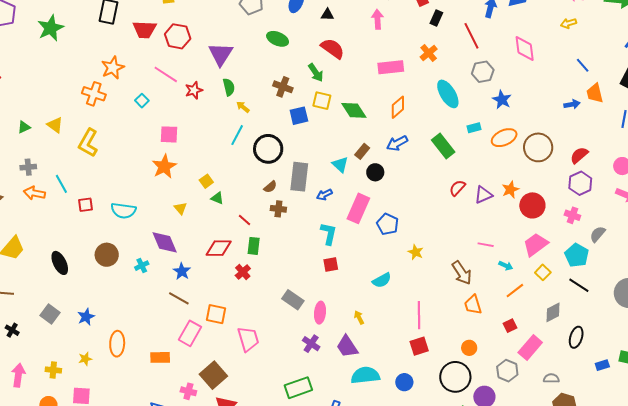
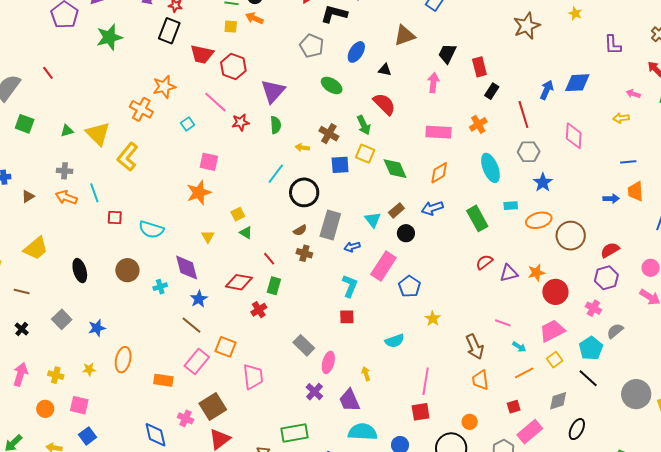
blue line: (583, 65) -> (628, 162), turned -63
yellow arrow: (243, 107) -> (302, 148), moved, turned -40
yellow triangle: (55, 125) -> (98, 134), size x1.5

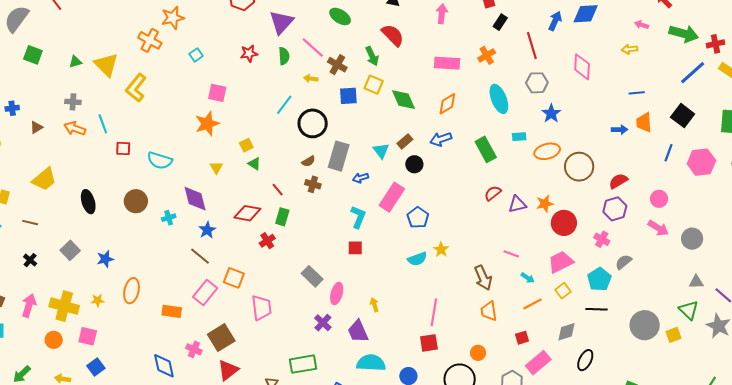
pink line: (215, 102) -> (313, 48), moved
cyan semicircle: (395, 341) -> (417, 259), moved
yellow cross: (56, 375) -> (64, 306), size x1.8
black line: (588, 378) -> (597, 309), turned -40

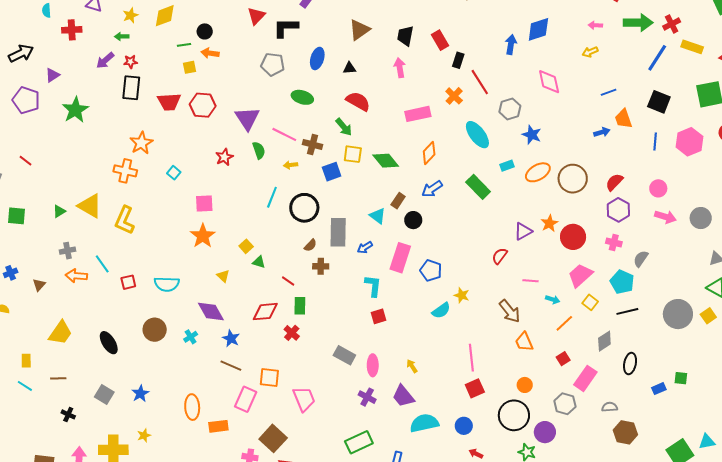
red line: (532, 46) -> (480, 82), moved
red semicircle: (493, 193) -> (500, 256), moved
orange ellipse: (132, 291) -> (192, 407), moved

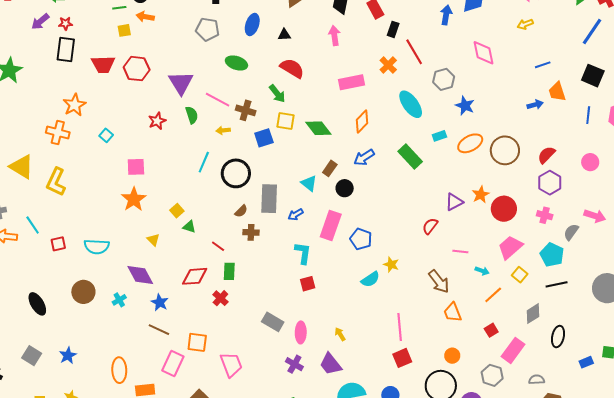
pink arrow: (665, 217) -> (595, 216), moved

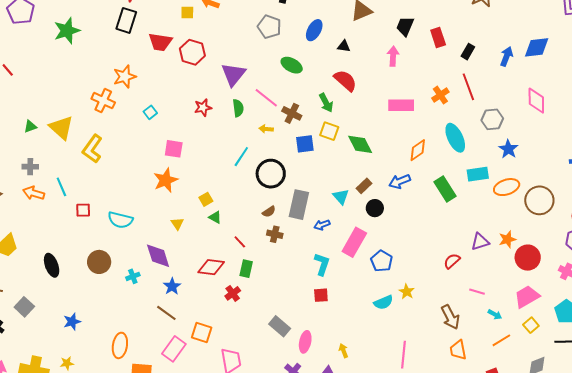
black rectangle: (393, 29) -> (468, 52), moved
orange diamond: (362, 121) -> (418, 150), moved
cyan rectangle: (439, 136) -> (478, 174), size x1.5
gray square: (32, 356) -> (24, 307), moved

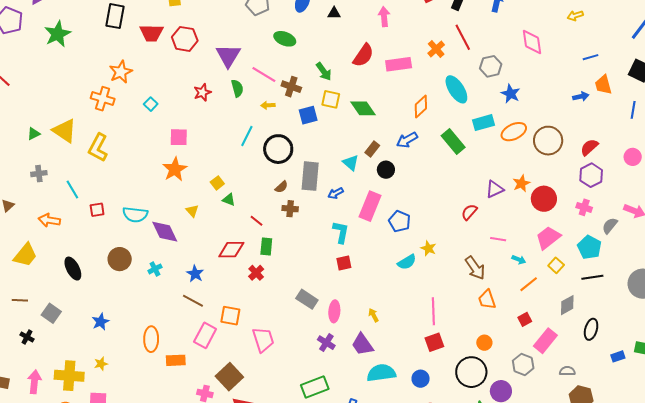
red semicircle: (345, 81) -> (363, 55), moved, turned 90
orange arrow: (34, 193) -> (49, 220), moved
purple diamond: (158, 256) -> (165, 232), moved

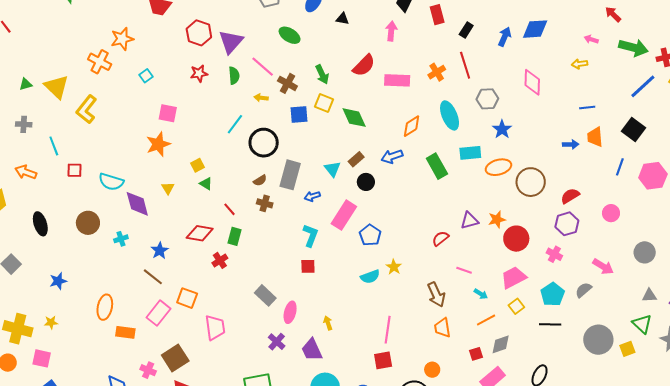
red hexagon: (185, 39) -> (199, 33), moved
gray semicircle: (610, 226) -> (583, 290), moved
gray diamond: (567, 305) -> (501, 344), moved

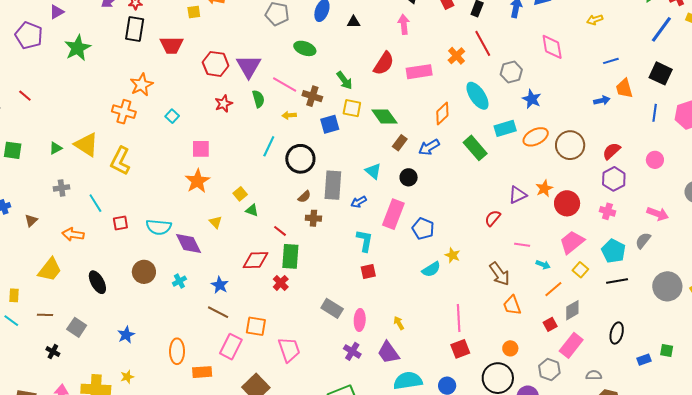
brown rectangle: (356, 159) -> (400, 143), moved
green rectangle: (235, 236) -> (290, 256), size x1.4

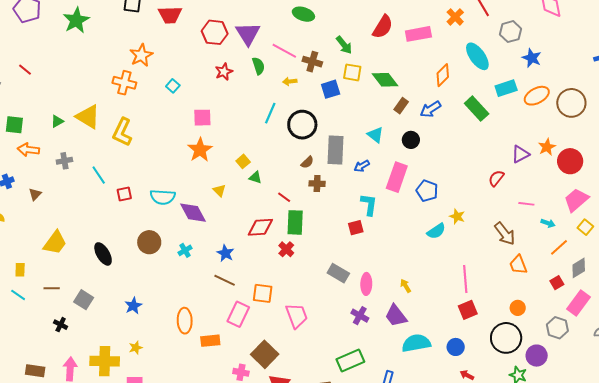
orange arrow: (73, 234) -> (28, 150), moved
red square: (368, 271) -> (356, 228), moved

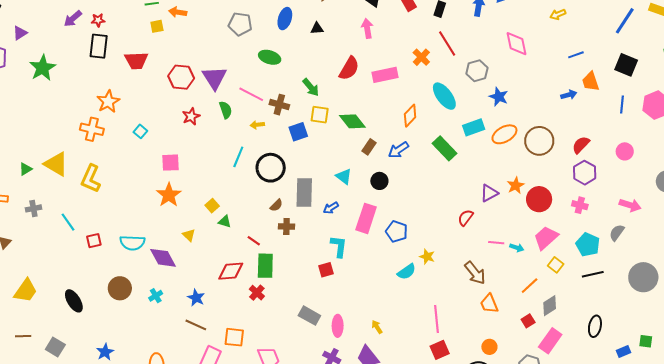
cyan arrow: (548, 223) -> (517, 248), moved

